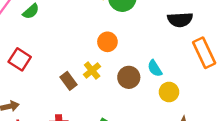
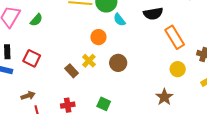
cyan semicircle: (155, 68) -> (119, 20), moved
yellow circle: (169, 92) -> (178, 69), moved

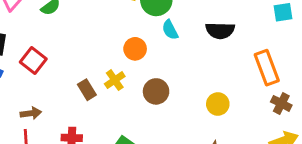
orange rectangle: (175, 37) -> (267, 68), moved
yellow circle: (178, 69) -> (218, 104), moved
brown arrow: (28, 96) -> (31, 113), moved

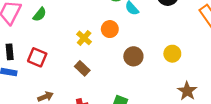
yellow cross: (115, 80) -> (84, 38), moved
yellow circle: (218, 104) -> (172, 54), moved

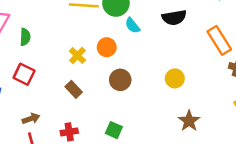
green semicircle: (40, 14) -> (25, 37), moved, turned -40
brown circle: (133, 56) -> (120, 80), moved

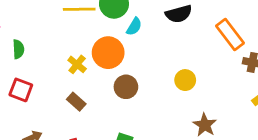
cyan semicircle: (132, 25) -> (134, 27), turned -105
orange circle: (107, 47) -> (108, 53), size x1.5

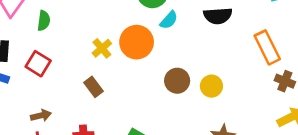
brown circle: (126, 87) -> (177, 81), moved

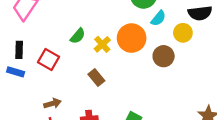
green semicircle: (44, 21) -> (78, 36), moved, turned 35
brown circle: (177, 81) -> (164, 56), moved
yellow circle: (211, 86) -> (183, 33), moved

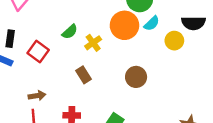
orange circle: (132, 38) -> (124, 25), moved
brown circle: (164, 56) -> (136, 77), moved

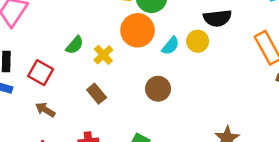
cyan semicircle: (152, 23) -> (170, 46), moved
brown arrow: (37, 96) -> (45, 110), moved, turned -133

